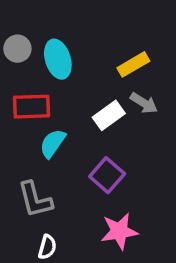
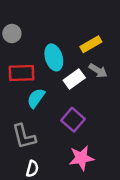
cyan ellipse: (58, 59) -> (54, 57), moved

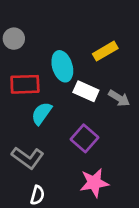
gray arrow: (98, 71) -> (119, 98), moved
white rectangle: (74, 79) -> (86, 91), turned 60
gray L-shape: (24, 136) -> (28, 158), turned -40

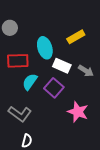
purple square: (85, 138) -> (54, 88), moved
pink star: (94, 183) -> (78, 112), moved, turned 30

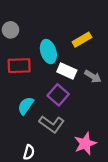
cyan semicircle: (30, 82) -> (26, 106), moved
pink star: (78, 112) -> (85, 144), moved, turned 30
gray L-shape: (20, 114) -> (52, 124), moved

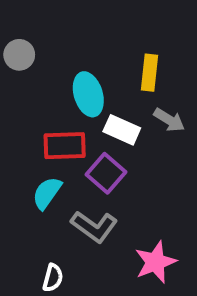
yellow rectangle: (82, 40) -> (149, 73), turned -54
red rectangle: (19, 66) -> (65, 146), moved
gray arrow: (93, 76) -> (169, 120), moved

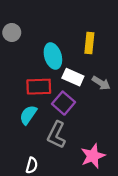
gray arrow: (169, 120) -> (101, 83), moved
gray L-shape: (94, 227) -> (56, 135), turned 80

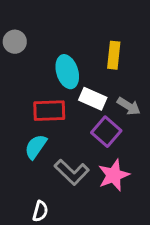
purple square: (64, 103) -> (106, 132), moved
gray L-shape: (56, 135) -> (72, 172), turned -72
pink star: (93, 156) -> (114, 175), moved

